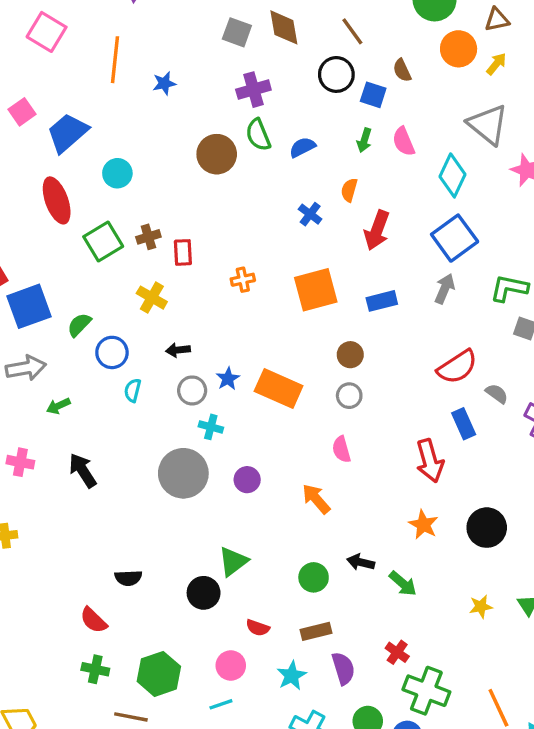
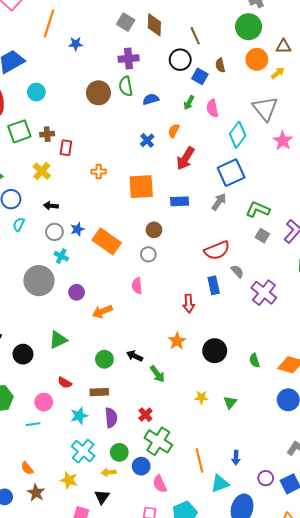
red arrow: (430, 461) -> (189, 303), size x0.7
orange arrow: (316, 499) -> (102, 312), moved, turned -84
black circle: (204, 593) -> (23, 354), moved

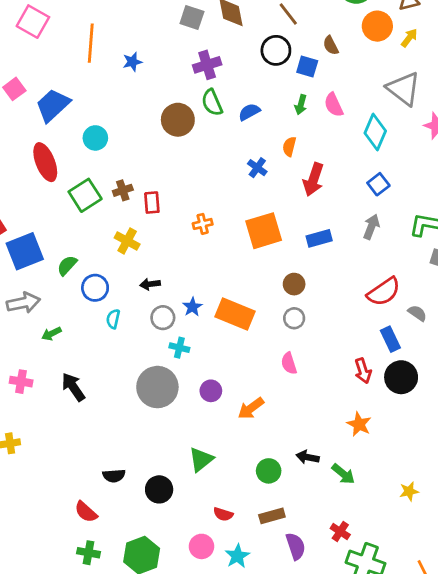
blue square: (231, 173) -> (378, 184), size x0.6
black circle: (215, 351) -> (401, 377), moved
cyan star: (79, 416) -> (237, 556), moved

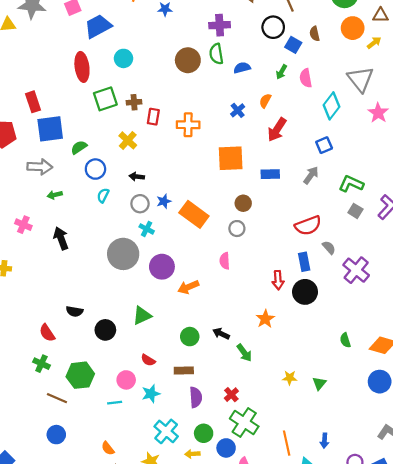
orange cross: (203, 224) -> (188, 125), moved, size x1.5
purple circle: (211, 391) -> (162, 267), size x1.5

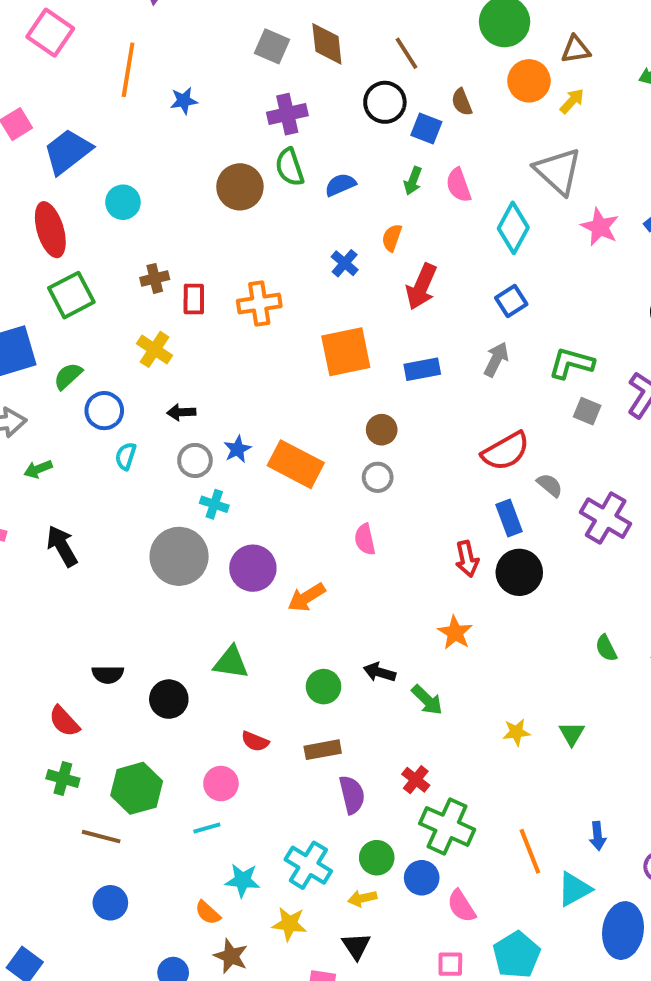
green square: (105, 99) -> (71, 295), moved
green triangle: (142, 316) -> (231, 663), turned 42
cyan star: (151, 394) -> (243, 880), moved, turned 30

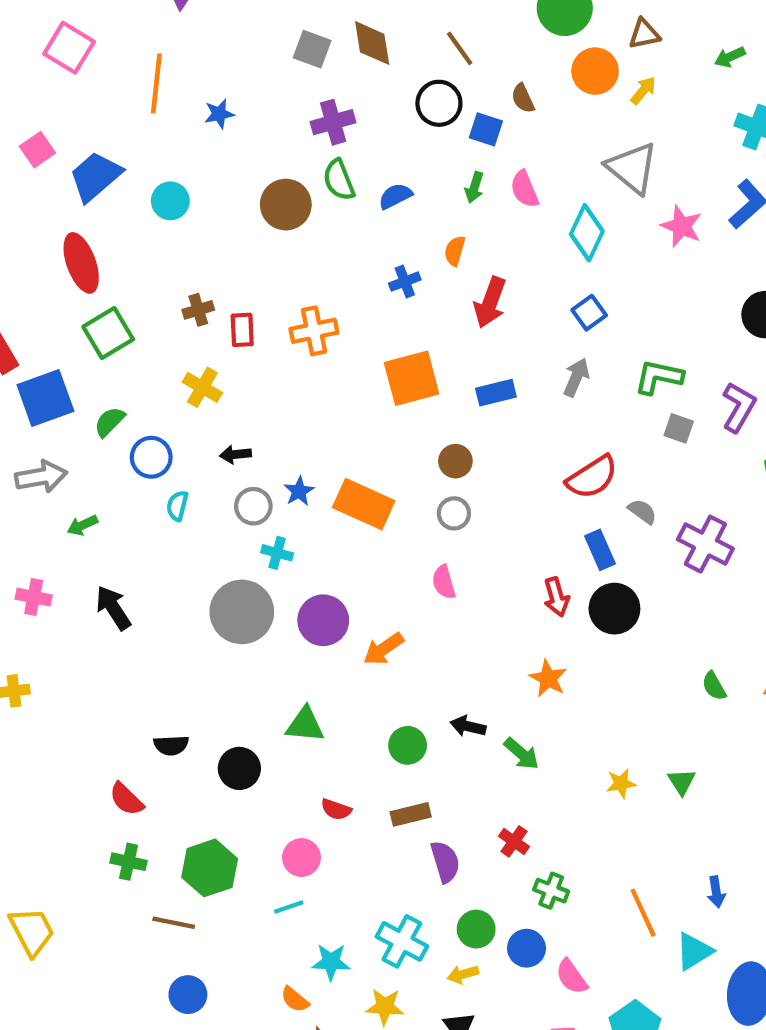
cyan circle: (123, 202) -> (170, 201), moved
blue cross: (345, 263) -> (405, 282), turned 32
green cross: (447, 826) -> (551, 891), size x0.6

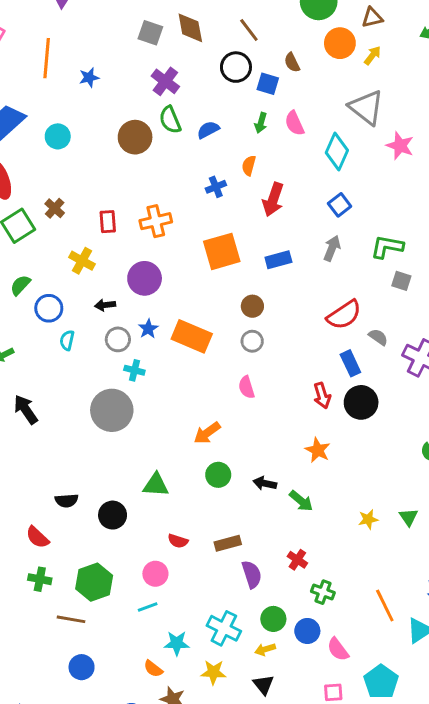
purple cross: (333, 122) -> (165, 81), turned -36
brown cross: (198, 310) -> (55, 208), moved, turned -30
purple circle: (323, 620) -> (145, 278), moved
green circle: (408, 745) -> (218, 475), moved

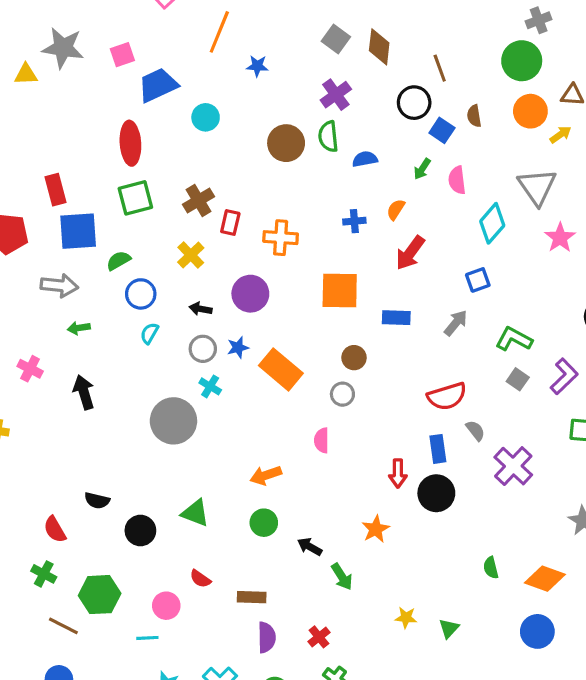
brown cross: (55, 208) -> (198, 201), moved, size x1.4

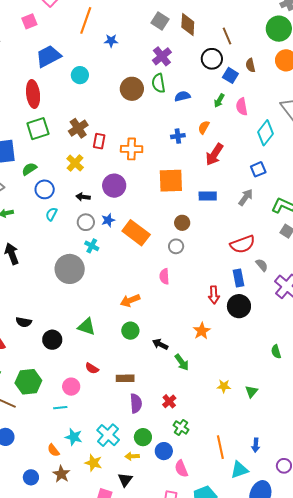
pink square: (122, 55) -> (29, 21), moved

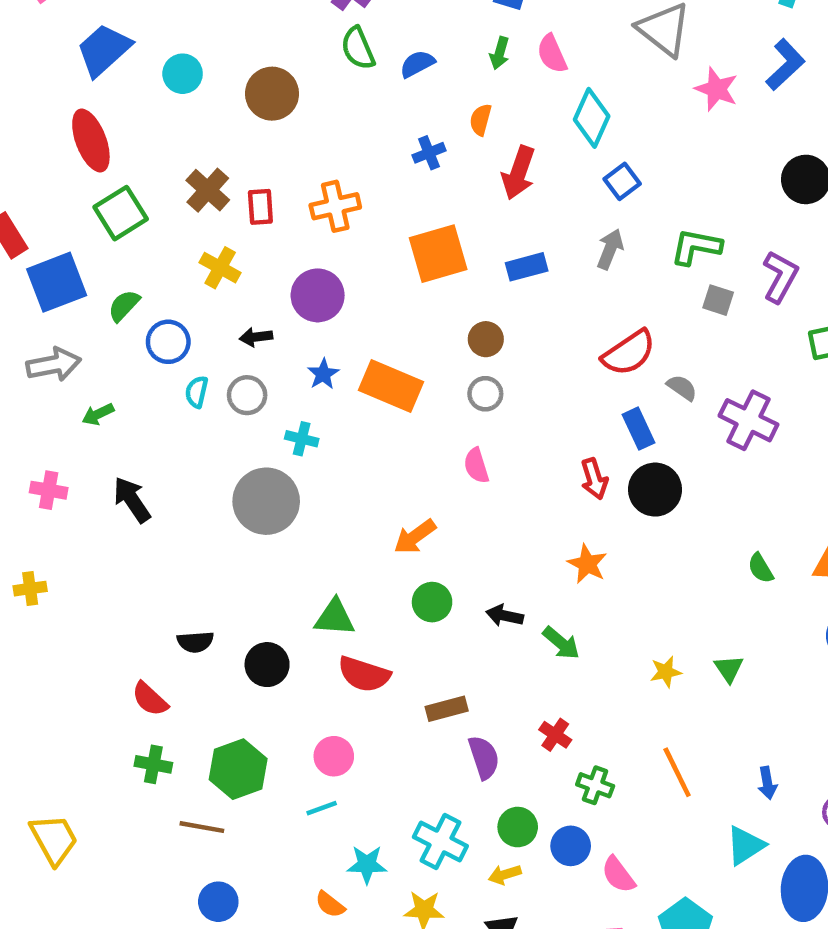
brown circle: (132, 89) -> (272, 94), moved
cyan diamond: (265, 133) -> (592, 118), moved
gray circle: (86, 222) -> (247, 395), moved
red semicircle: (92, 368) -> (364, 674), moved, size x1.6
orange line: (220, 447) -> (677, 772), moved

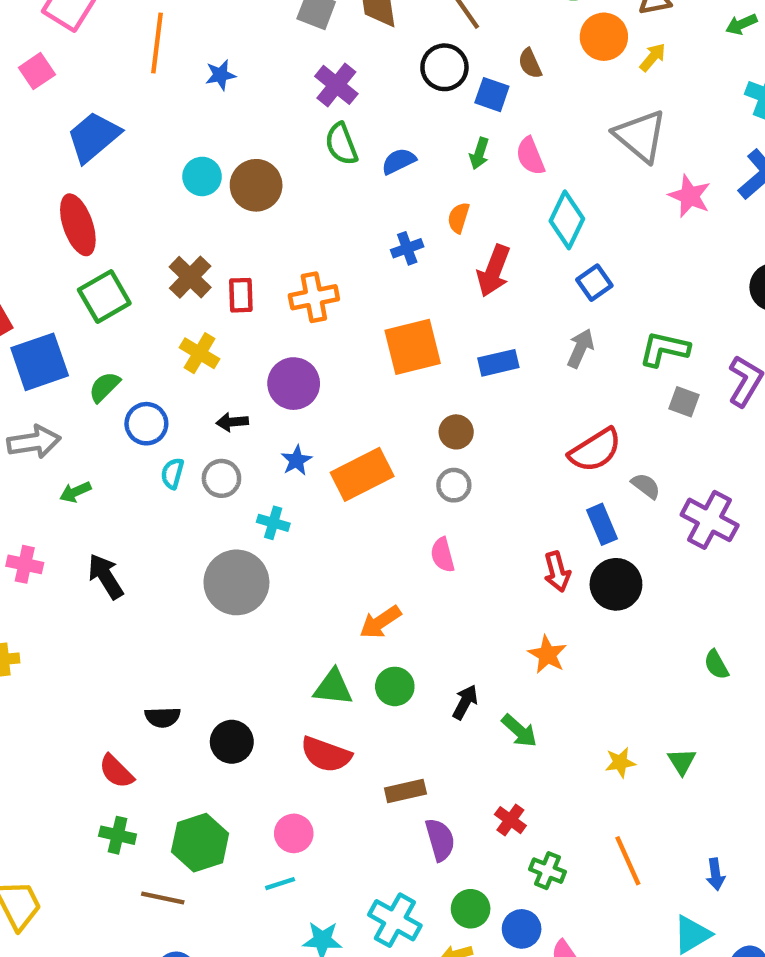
cyan circle: (183, 74) -> (202, 176), moved
orange rectangle: (391, 386) -> (362, 474), turned -52
black arrow: (505, 616) -> (465, 702), turned 104
green triangle: (335, 618) -> (333, 687), moved

